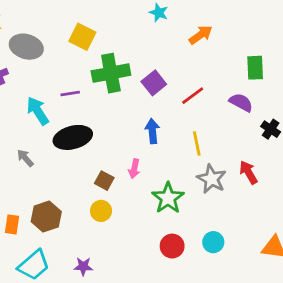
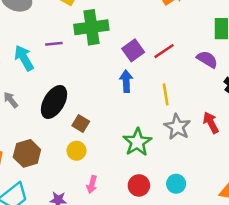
purple square: (154, 83) -> (133, 50), moved
black ellipse: (73, 137) -> (54, 102), moved, turned -48
pink arrow: (134, 169) -> (92, 184), moved

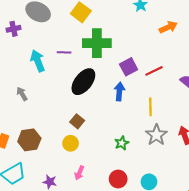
black ellipse: (54, 102) -> (83, 82), moved
green star: (137, 142) -> (122, 143), size x0.6

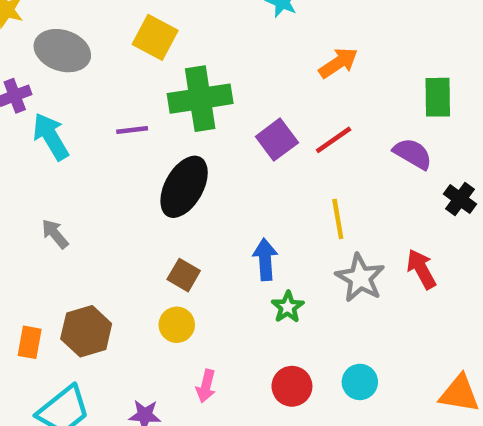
orange arrow: (168, 27) -> (338, 63), moved
cyan arrow: (38, 61) -> (51, 137), moved
blue arrow: (119, 92) -> (265, 259), moved

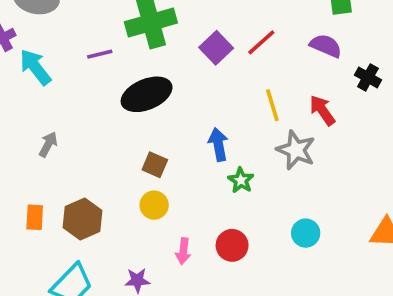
black ellipse: (184, 187) -> (147, 94), turned 45
gray arrow: (55, 234) -> (48, 144), turned 75
red arrow: (421, 269) -> (322, 110), moved
orange rectangle: (30, 342) -> (35, 217), moved
red circle: (292, 386) -> (232, 245), moved

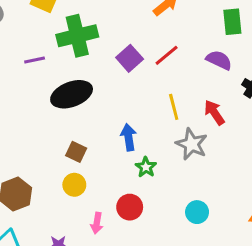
red circle: (232, 245) -> (130, 207), moved

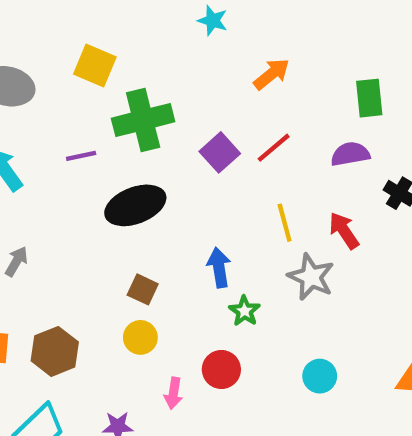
purple semicircle: (219, 60) -> (350, 154), turned -35

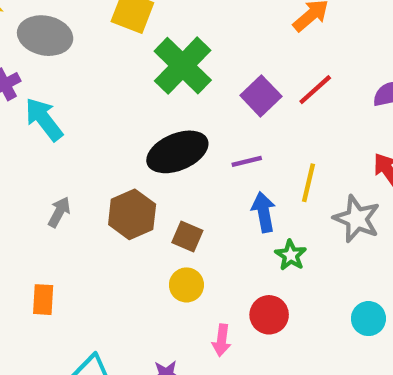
green cross: (143, 120) -> (183, 66), turned -30
purple line: (81, 156) -> (247, 161), moved
yellow line: (285, 223) -> (309, 183), moved, turned 30
brown hexagon: (55, 351) -> (132, 214), moved

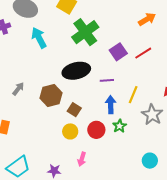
cyan arrow: (44, 119) -> (39, 38), moved
red circle: (269, 315) -> (96, 130), moved

